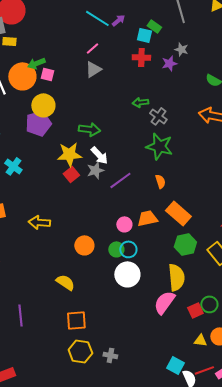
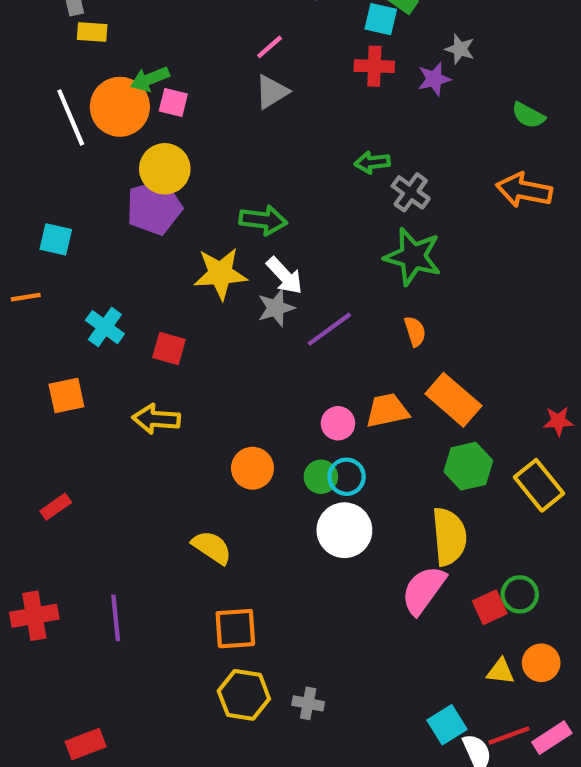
cyan cross: (13, 166) -> (105, 327), moved
red square: (71, 174) -> (169, 348), moved, turned -35
cyan square: (175, 365) -> (447, 725), turned 30

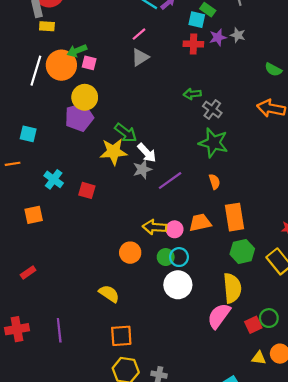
purple star: (434, 79) -> (218, 37), moved
white line: (71, 117) -> (36, 71), turned 40
green arrow: (263, 220) -> (126, 133), moved, turned 30
orange rectangle: (453, 400) -> (234, 217), turned 40
yellow arrow: (156, 419) -> (155, 227), moved

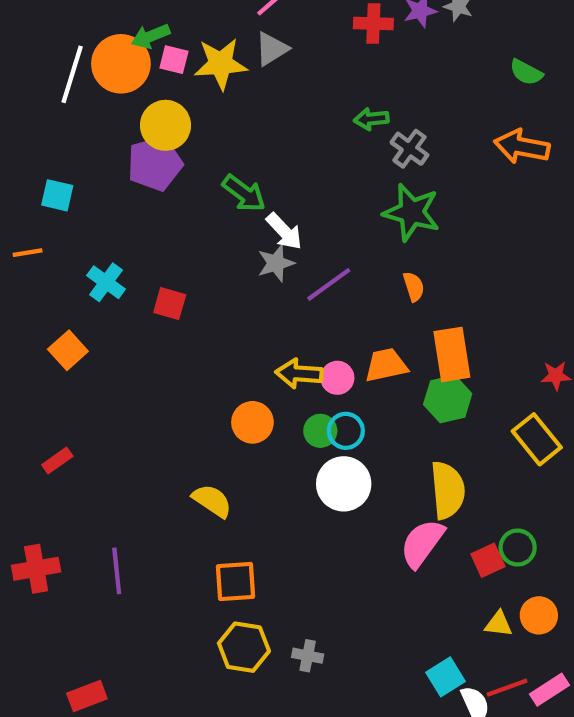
yellow star: (114, 152) -> (221, 64), moved
orange square: (34, 215) -> (68, 350), turned -30
green hexagon: (242, 251) -> (448, 399), moved

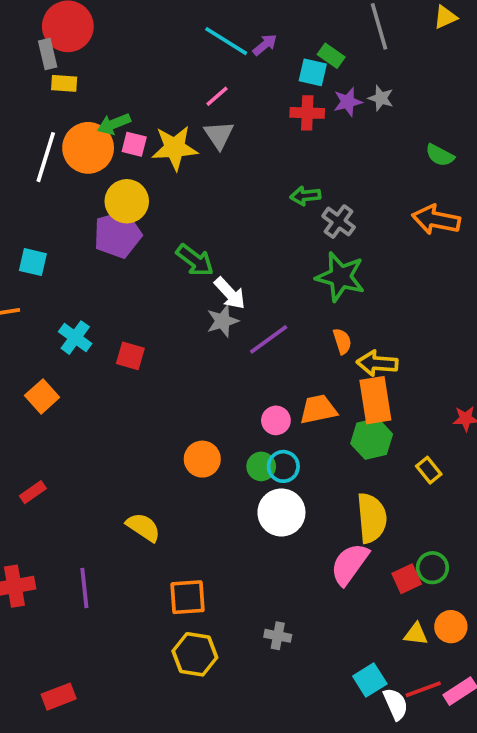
gray triangle: (272, 49) -> (219, 135), turned -32
yellow arrow: (299, 374) -> (377, 363), moved
yellow rectangle: (537, 439) -> (429, 470), moved, size x0.6
yellow semicircle: (212, 501) -> (143, 527), moved
gray cross: (308, 656) -> (278, 636), moved

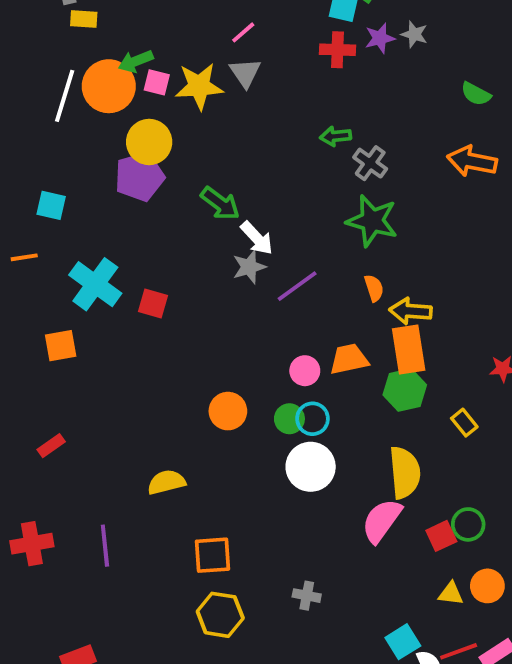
cyan cross: (75, 338) -> (95, 284), size x1.5
orange square: (42, 396) -> (61, 346), turned 32
yellow semicircle: (143, 527) -> (166, 482), turned -48

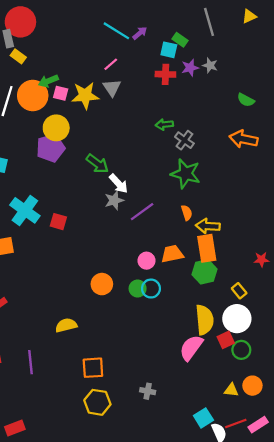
yellow rectangle: (84, 19) -> (18, 56), turned 32
white circle: (311, 467) -> (237, 319), moved
red square: (441, 536) -> (226, 340), moved

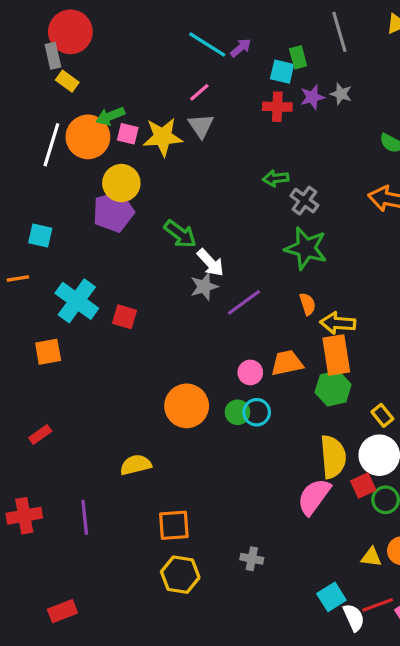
green rectangle: (180, 40) -> (298, 57), turned 40
orange circle: (102, 284) -> (187, 406), size x1.4

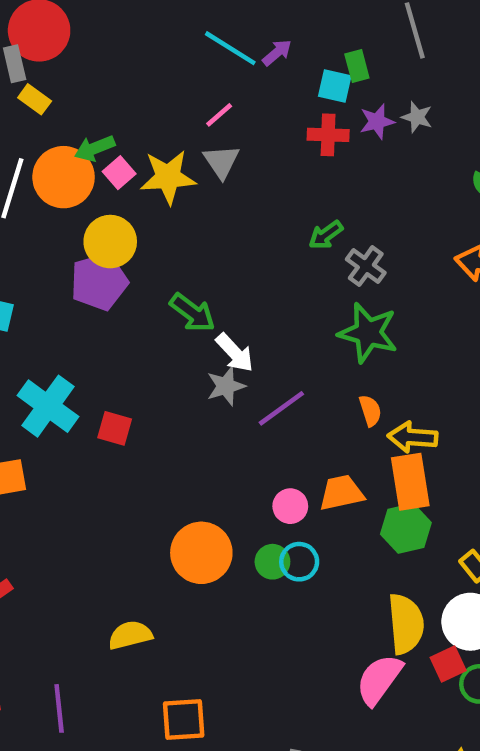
pink square: (128, 134) -> (119, 173), turned 35
green arrow: (276, 178) -> (326, 235), turned -30

